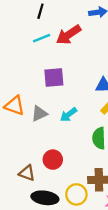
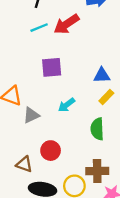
gray triangle: (39, 113) -> (31, 115), moved

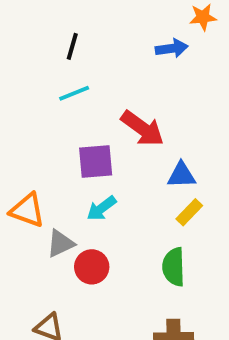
red arrow: (66, 24) -> (142, 128), moved, turned -110
cyan arrow: (66, 105) -> (101, 208), moved
red circle: (51, 151) -> (92, 267), moved

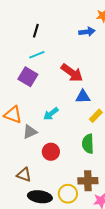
purple square: (96, 162) -> (28, 77), moved, turned 36
blue triangle: (181, 175) -> (83, 97), moved
red circle: (92, 267) -> (51, 152), moved

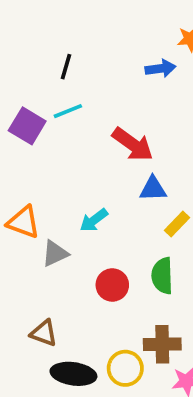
purple square: (28, 77) -> (27, 126), moved
red circle: (51, 152) -> (112, 285), moved

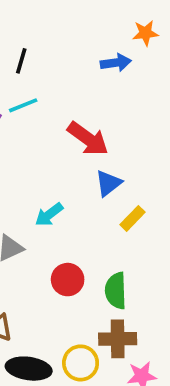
blue triangle: (153, 189) -> (108, 183), turned -36
green semicircle: (162, 276) -> (116, 291), moved

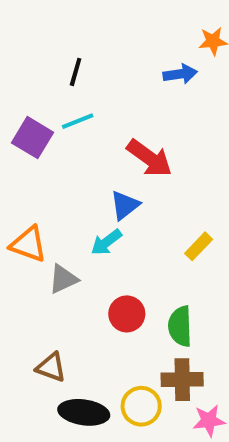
blue triangle: (108, 183) -> (125, 205), moved

